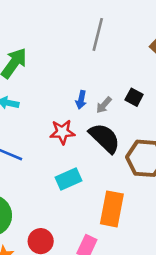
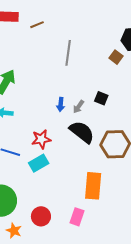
red star: (62, 132) -> (41, 139), moved
cyan rectangle: (69, 179) -> (39, 163), moved

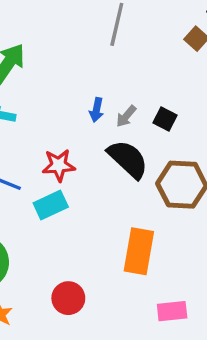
black square: (101, 98) -> (165, 119), moved
red circle: (41, 216) -> (68, 298), moved
pink rectangle: (77, 217) -> (172, 311), moved, turned 60

